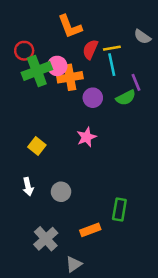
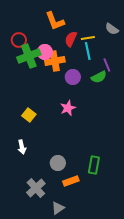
gray circle: (61, 192) -> (58, 163), moved

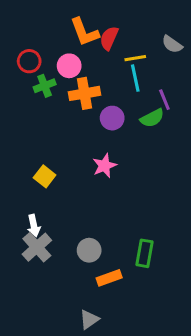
red semicircle: (71, 39) -> (109, 38), moved
pink circle: (45, 52) -> (69, 66), moved
green cross: (29, 56) -> (45, 86), size x0.6
gray cross: (36, 188) -> (37, 247), moved

